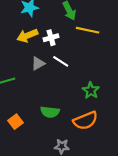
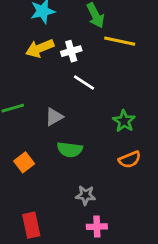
gray triangle: (38, 64) -> (54, 117), moved
orange semicircle: (85, 121) -> (130, 160), moved, size x0.7

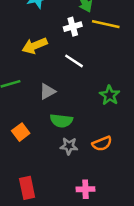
yellow arrow: (40, 48) -> (35, 46), moved
white cross: (71, 51) -> (73, 27), moved
orange semicircle: (130, 160) -> (102, 144), moved
gray star: (85, 195) -> (69, 146), moved

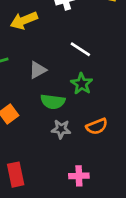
white line: (74, 61) -> (80, 49), moved
green star: (110, 95) -> (82, 84), moved

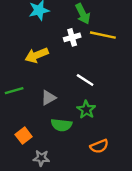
gray star: (61, 129) -> (41, 158), moved

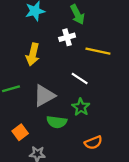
yellow line: (103, 35) -> (98, 51), moved
yellow arrow: (37, 55) -> (33, 54), turned -55
gray triangle: (48, 98) -> (44, 96), size x1.5

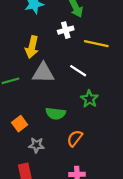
gray triangle: (44, 96) -> (43, 73), moved, turned 30
green star: (81, 107) -> (89, 99), moved
orange semicircle: (93, 143) -> (75, 138), moved, turned 150

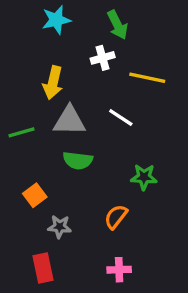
green star: (89, 99) -> (144, 177), moved, turned -30
green semicircle: (56, 114) -> (78, 160), moved

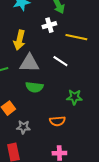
orange semicircle: (116, 217) -> (57, 121), turned -133

